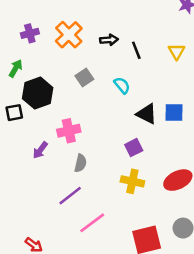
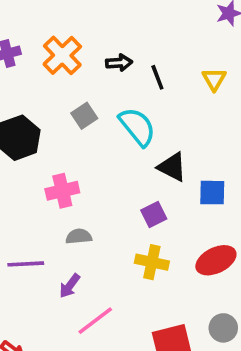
cyan semicircle: (122, 85) -> (137, 127), size x1.6
blue square: (174, 113) -> (212, 193), moved
purple arrow: (40, 150) -> (70, 286), moved
gray semicircle: (80, 163) -> (79, 236), turned -108
purple line: (70, 196) -> (26, 264), moved, turned 35

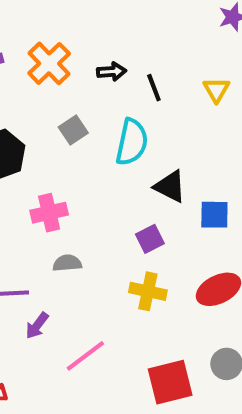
cyan semicircle: (137, 127) -> (132, 142), turned 51
purple arrow: (70, 286) -> (37, 326), moved

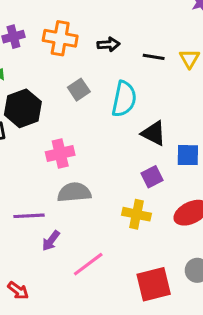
orange cross: (49, 63) -> (60, 38), turned -36
black line: (154, 88) -> (154, 57), moved, turned -60
purple square: (150, 239) -> (152, 177), moved
gray semicircle: (67, 263) -> (74, 192), size x1.5

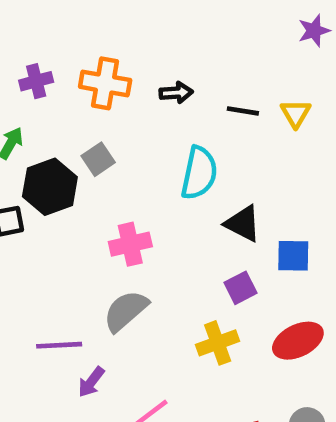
gray square: (79, 90) -> (98, 159), moved
pink cross: (60, 153) -> (130, 244), moved
gray semicircle: (74, 192) -> (126, 311), turned -36
yellow cross: (136, 214) -> (218, 343), turned -32

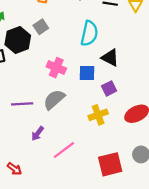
pink cross: (130, 244) -> (56, 68), turned 36
blue square: (293, 256) -> (87, 73), moved
purple line: (59, 345) -> (22, 104), moved

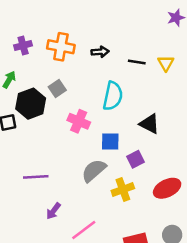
black triangle: (110, 58) -> (149, 124), moved
pink cross: (56, 68) -> (79, 121), moved
gray semicircle: (54, 99) -> (94, 171), moved

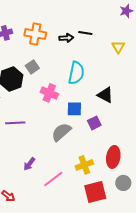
black line: (137, 62) -> (85, 33), moved
purple line: (36, 177) -> (15, 123), moved
red ellipse: (167, 188) -> (113, 157), moved, turned -55
yellow cross: (123, 189) -> (84, 165), moved

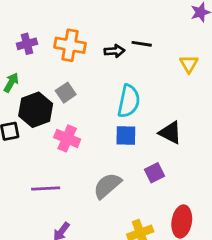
pink cross: (49, 93) -> (67, 138), moved
blue square: (74, 109) -> (126, 136), moved
purple line: (15, 123) -> (46, 189), moved

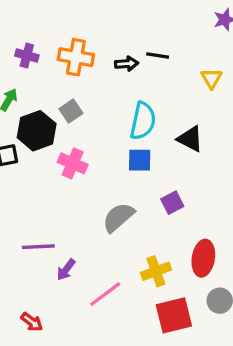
purple cross: (27, 44) -> (27, 56), turned 30
black triangle: (170, 133) -> (190, 139), moved
purple line: (46, 189) -> (38, 247), moved

